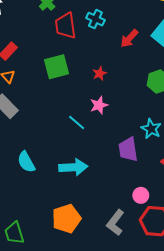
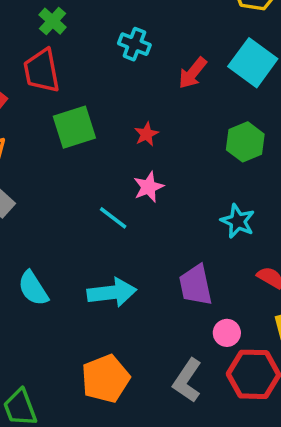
red trapezoid: (66, 26) -> (42, 71), moved
purple trapezoid: (128, 149) -> (196, 285), moved

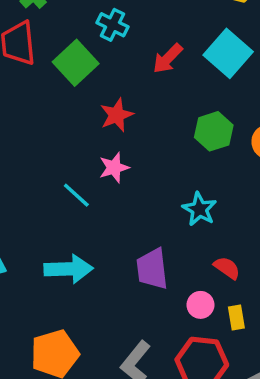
green square: (74, 127) -> (76, 63), moved, turned -30
red star: (146, 134) -> (117, 115), size x1.4
pink circle: (227, 333) -> (200, 305), moved

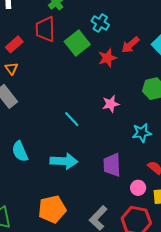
red star: (117, 115) -> (107, 58), moved
pink star: (114, 168) -> (111, 104), moved
cyan star: (199, 209) -> (142, 133), turned 30

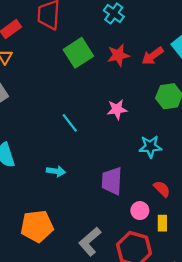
green square: (77, 43) -> (78, 53), moved
red arrow: (130, 45) -> (152, 56), moved
cyan arrow: (64, 161) -> (56, 171), size x0.6

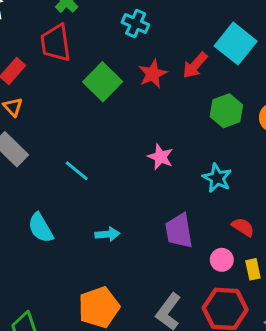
pink star: (117, 109) -> (160, 157), moved, turned -30
cyan line: (70, 123) -> (77, 171), moved
cyan star: (150, 147) -> (217, 178), turned -30

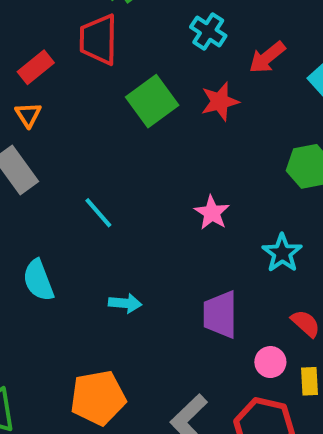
red arrow: (195, 65) -> (267, 57), moved

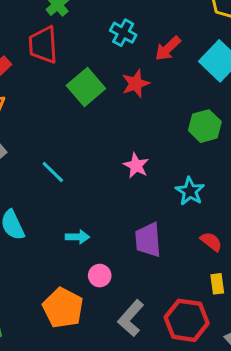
pink circle: (270, 362) -> (100, 276), moved
orange pentagon: (98, 398) -> (63, 308), turned -30

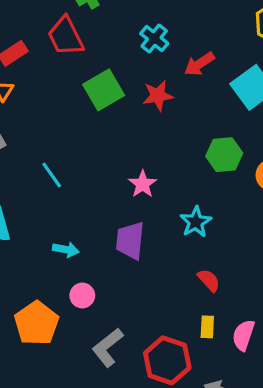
red trapezoid: (43, 45) -> (66, 36), turned -33
purple trapezoid: (148, 240) -> (130, 241), moved

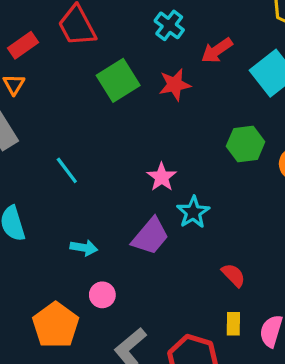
cyan star: (196, 222) -> (193, 212), moved
purple trapezoid: (130, 241) -> (150, 236), turned -144

